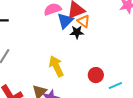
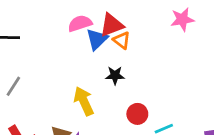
black star: (77, 32) -> (115, 75), moved

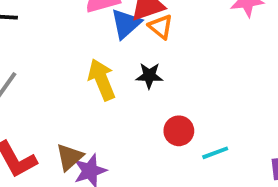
yellow arrow: (84, 101) -> (102, 80), moved

